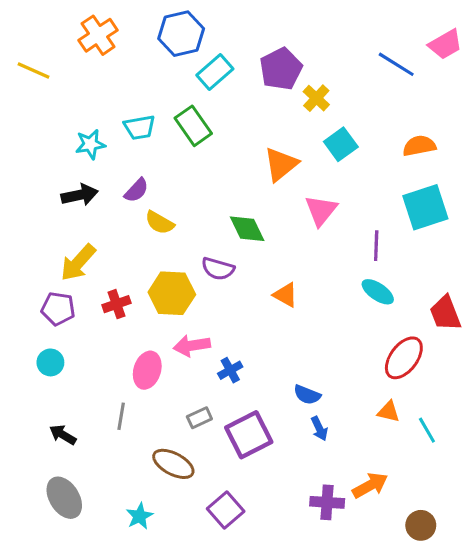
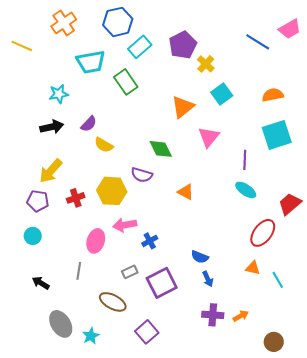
cyan trapezoid: (140, 127) -> (91, 62), moved, size x1.4
red trapezoid: (445, 313) -> (290, 204), turned 70
orange arrow: (370, 485) -> (241, 316), size x0.7
gray ellipse: (64, 498) -> (61, 324), moved
purple cross: (327, 502) -> (213, 315), moved

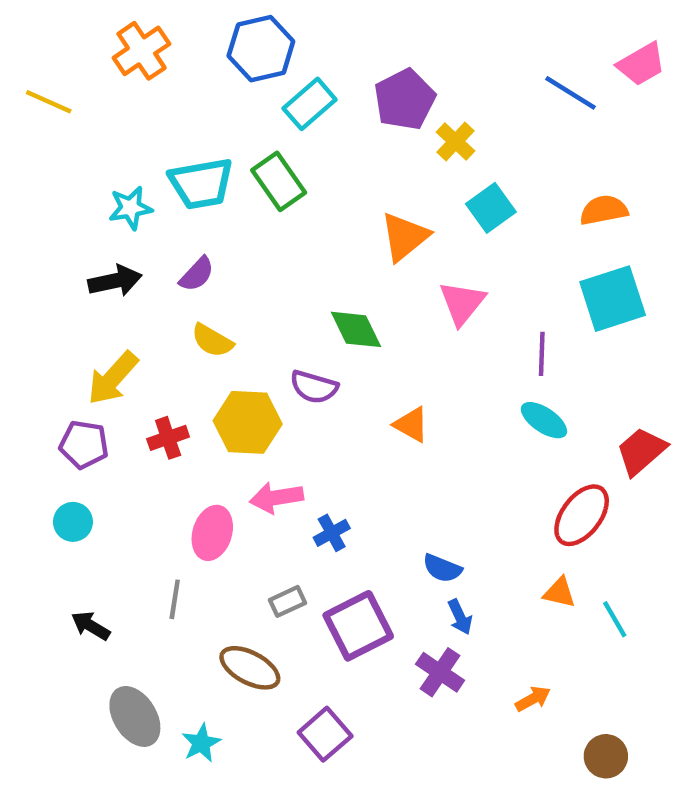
cyan trapezoid: (91, 62) -> (201, 184), moved
yellow semicircle: (104, 145) -> (212, 341), moved
purple cross: (213, 315) -> (440, 672), moved, turned 30

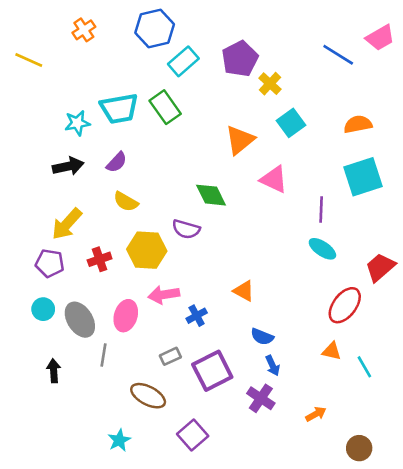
orange cross: (142, 51) -> (84, 30), size x0.7
pink triangle: (462, 303) -> (274, 179), turned -44
orange triangle: (411, 425) -> (244, 291), moved
black arrow: (91, 626) -> (54, 371), turned 55
gray ellipse: (135, 716) -> (80, 320), moved

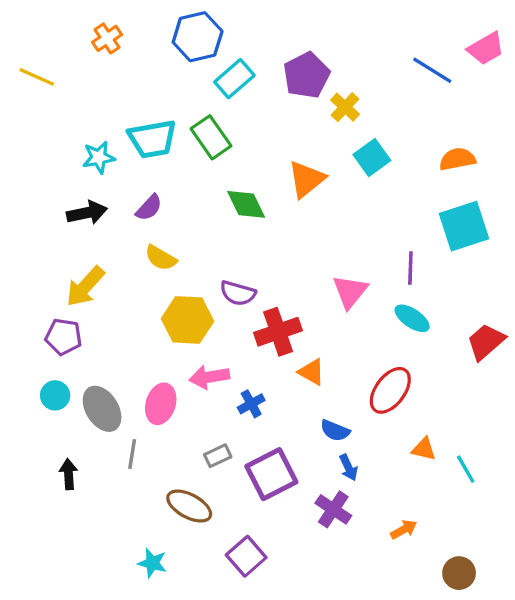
pink triangle: (274, 179) -> (350, 291), moved, turned 44
green diamond: (211, 195) -> (246, 204), moved
red cross: (100, 259) -> (278, 332), moved, size x1.5
red ellipse: (345, 305) -> (390, 390), moved
cyan star: (119, 440) -> (152, 563), turned -30

